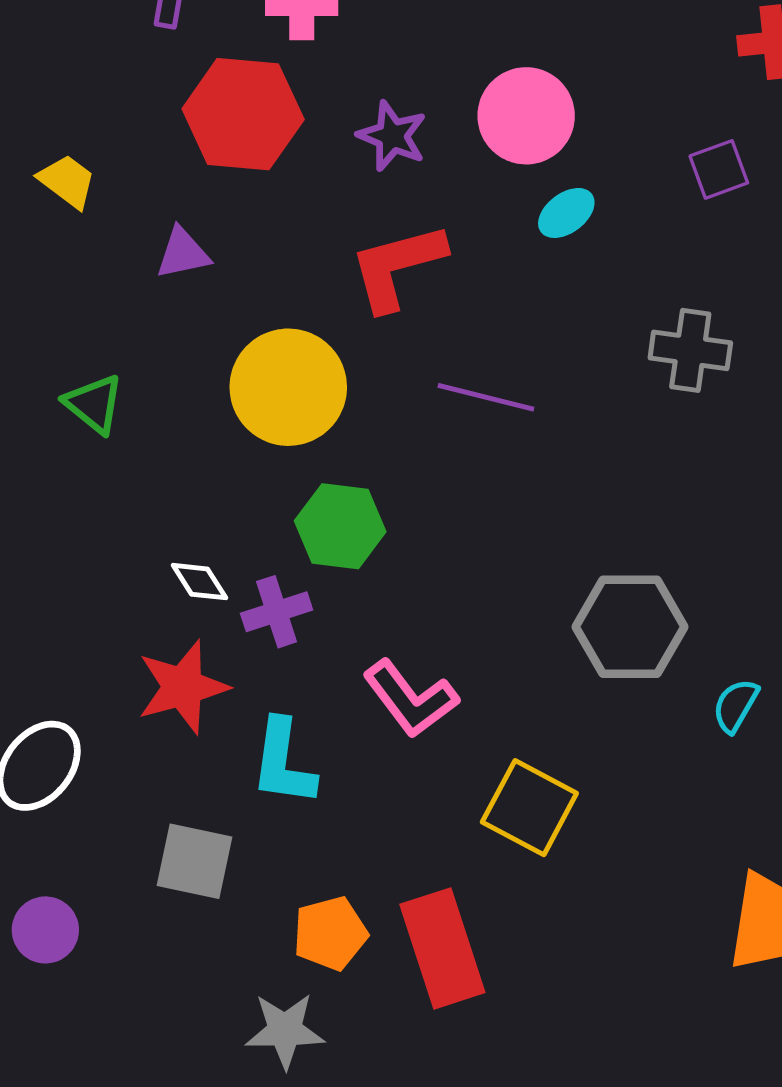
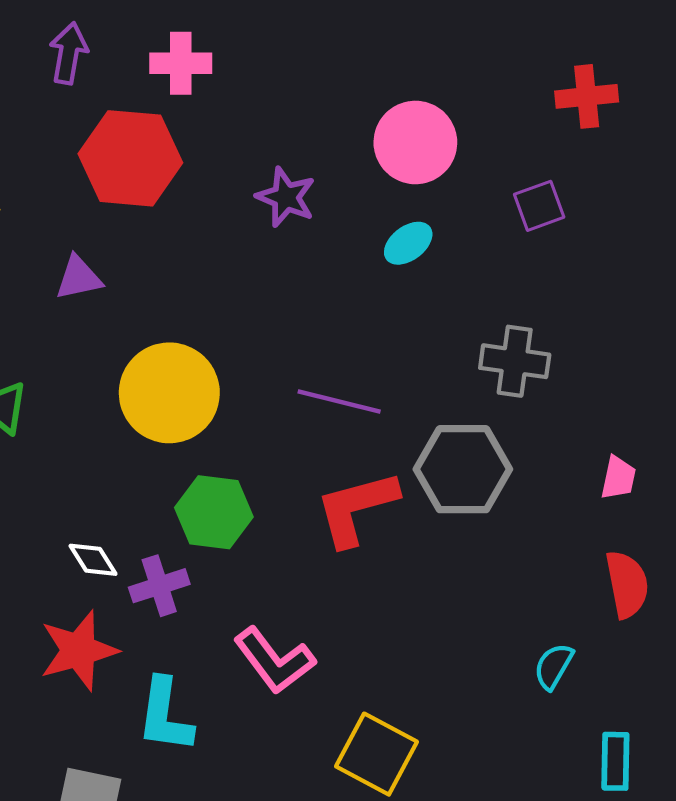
pink circle: (526, 116) -> (415, 142), moved
purple star: (392, 136) -> (286, 197), moved
red L-shape: (397, 267) -> (356, 508), moved
gray hexagon: (630, 627) -> (463, 469), moved

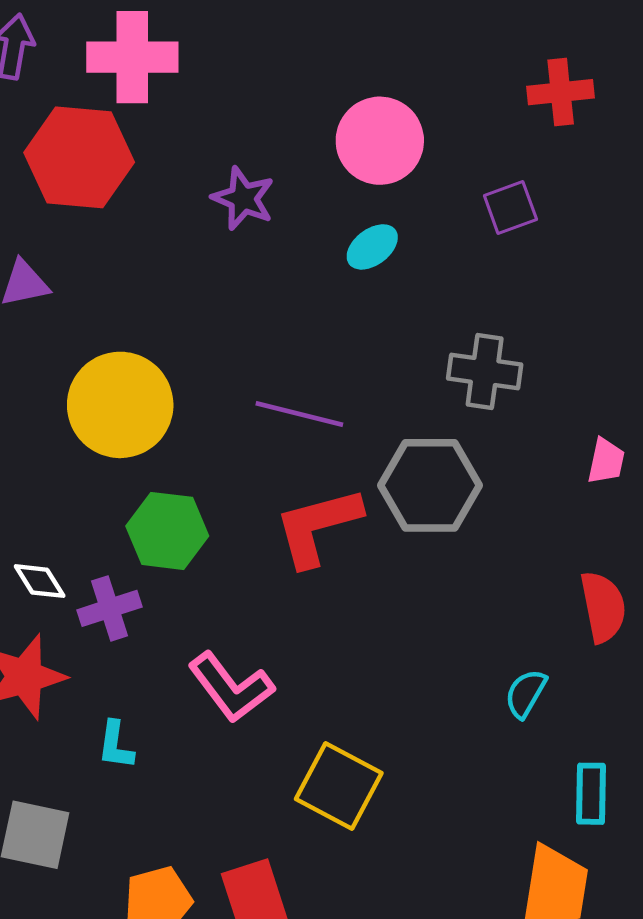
pink cross: (181, 63) -> (132, 57), size x1.4
pink trapezoid: (618, 478) -> (606, 461), moved
cyan L-shape: (165, 715) -> (116, 745), size x0.6

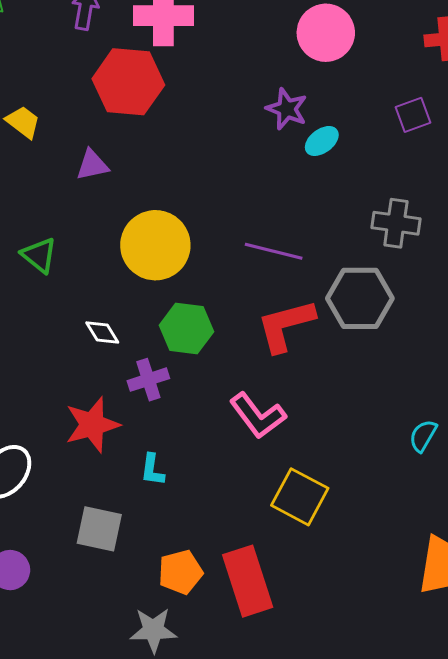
pink circle: (380, 141) -> (326, 33), moved
purple star: (243, 198) -> (287, 109), moved
white diamond: (40, 581) -> (102, 332), moved
pink L-shape: (231, 687) -> (258, 416), moved

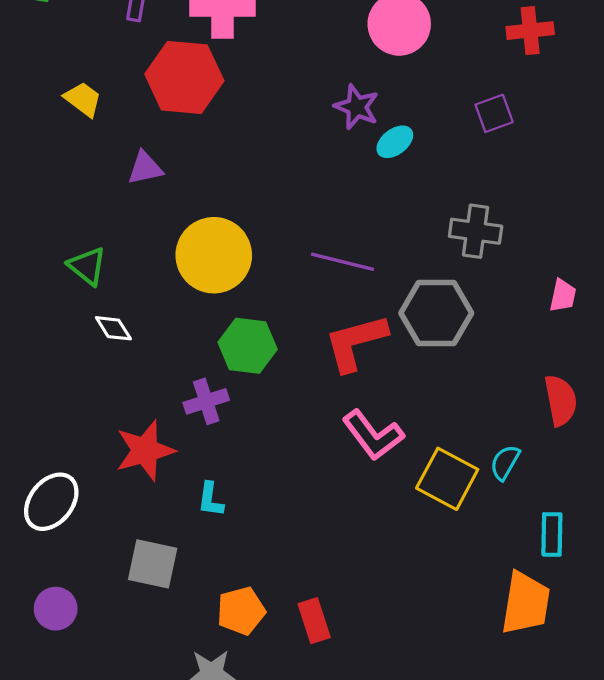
yellow trapezoid: (23, 122) -> (83, 99), moved
white diamond: (102, 332) -> (113, 328), moved
pink L-shape: (258, 416) -> (373, 435), moved
yellow square: (300, 497) -> (447, 479), moved
red rectangle: (248, 581) -> (314, 621), size x0.6

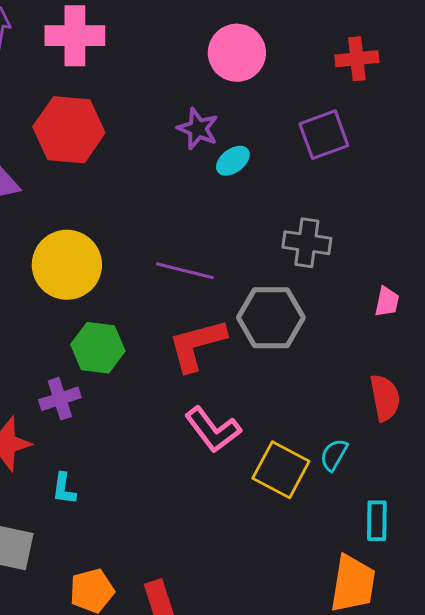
red hexagon: (184, 77) -> (69, 130), moved
purple square: (494, 113) -> (324, 135), size x1.4

